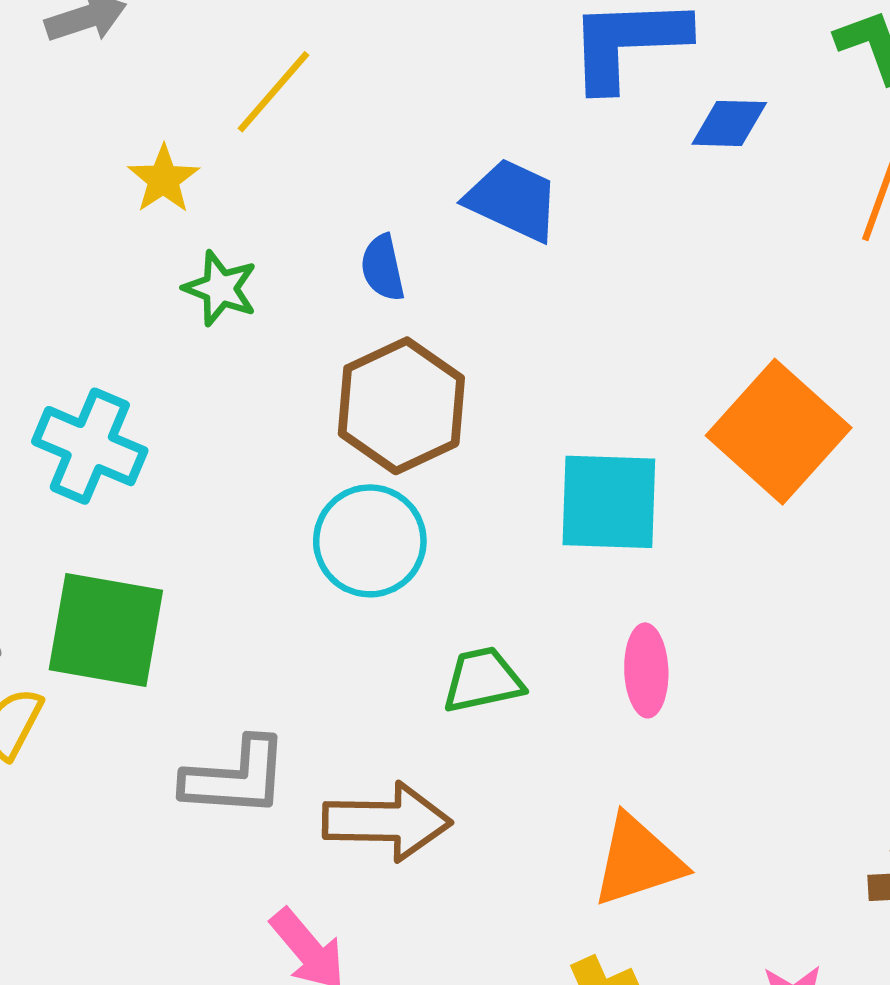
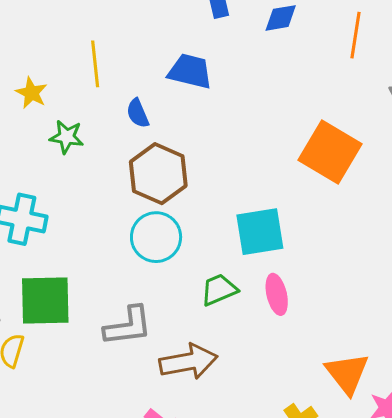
yellow line: (274, 92) -> (95, 64), moved, turned -36
cyan square: (609, 502) -> (260, 232), moved
pink ellipse: (646, 670) -> (277, 294), moved
gray L-shape: (236, 777) -> (128, 326), moved
orange triangle: (638, 861) -> (347, 373), moved, turned -39

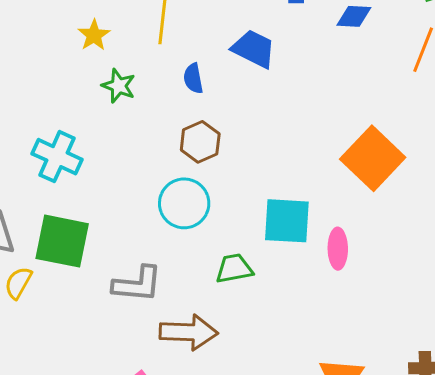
brown hexagon: (158, 174) -> (200, 142), size x0.7
pink ellipse: (277, 294) -> (338, 249), moved

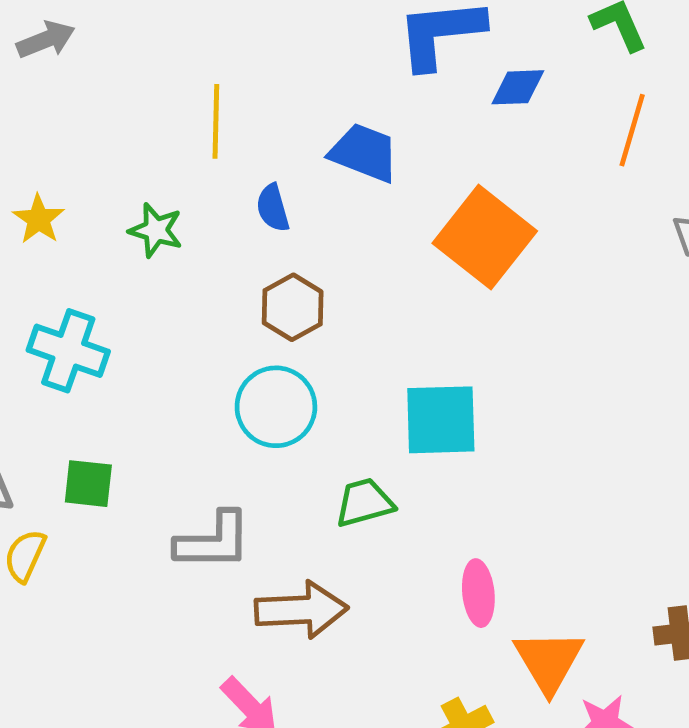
yellow star: (94, 35) -> (39, 219), moved
orange square: (373, 158) -> (485, 237), moved
green square: (62, 241) -> (88, 484), size x0.6
pink ellipse: (338, 249) -> (478, 593), moved

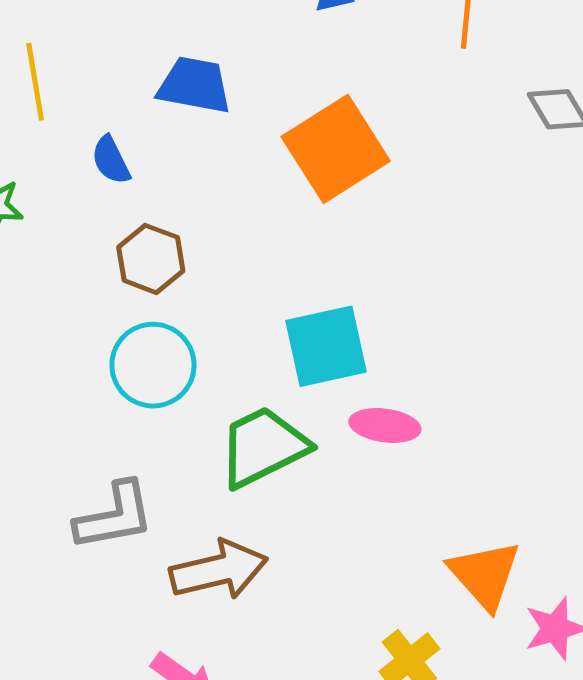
orange square: (485, 237) -> (336, 149), turned 30
green trapezoid: (364, 503) -> (263, 447), size x1.5
pink ellipse: (478, 593) -> (385, 425), moved, turned -66

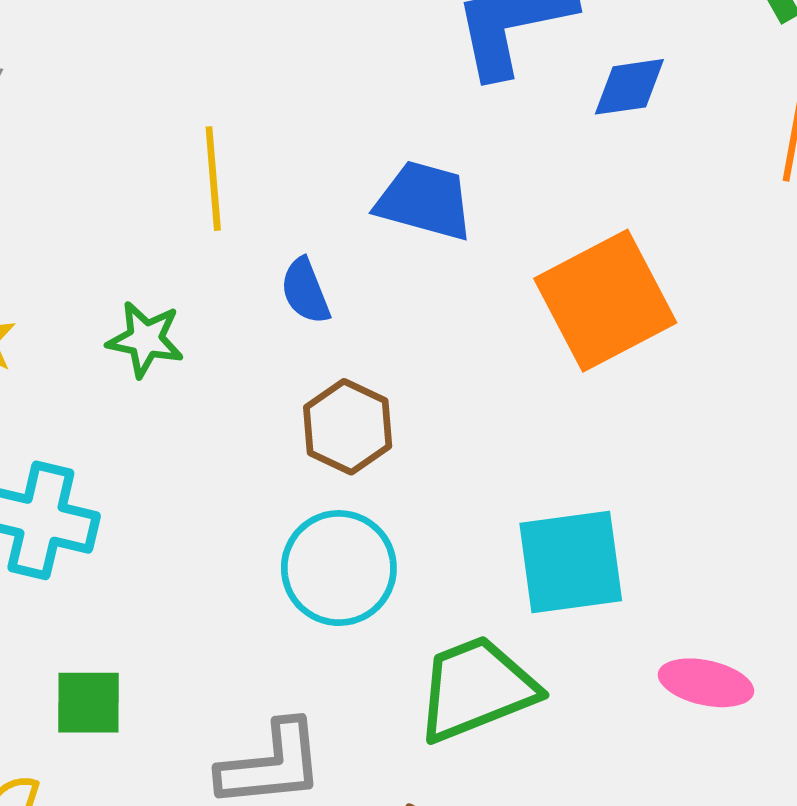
pink ellipse: (385, 425) -> (706, 683), moved

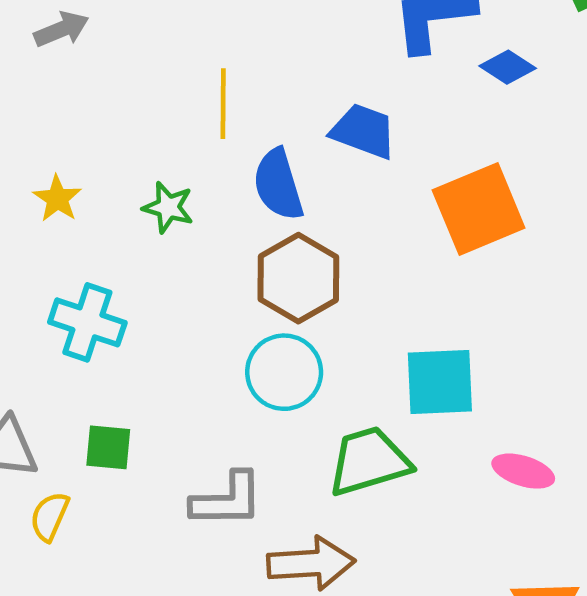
blue diamond: (629, 87) -> (508, 67), turned 36
blue semicircle: (305, 291) -> (278, 185), size x1.6
brown hexagon: (348, 427) -> (298, 278), size x1.4

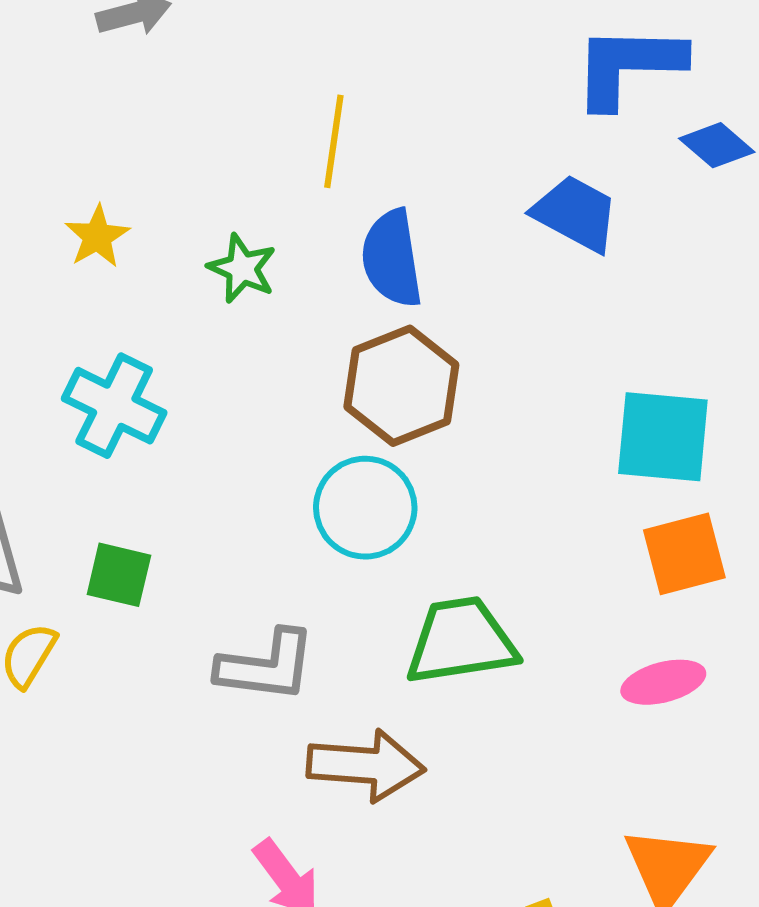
blue trapezoid: (364, 131) -> (576, 213), moved
orange square: (479, 209) -> (684, 554), moved, size x0.7
cyan square: (440, 382) -> (663, 437), moved
pink ellipse: (523, 471) -> (663, 682), turned -40

